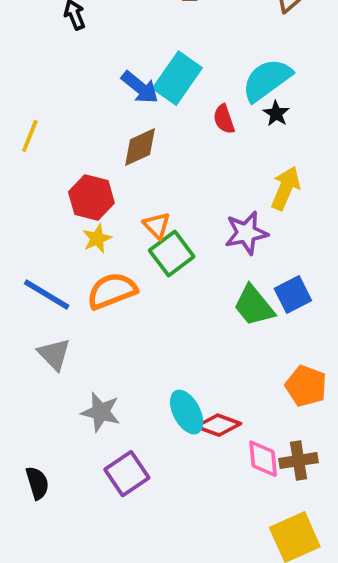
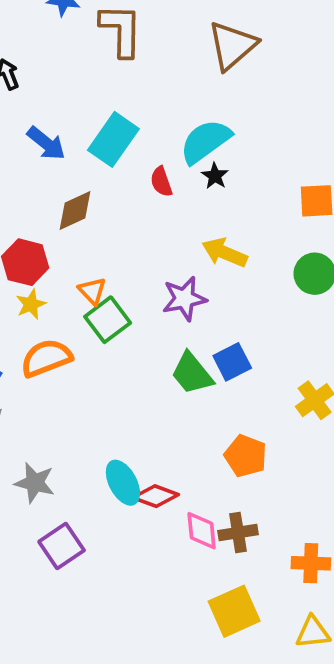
blue arrow: (140, 87) -> (46, 143), moved
yellow arrow: (285, 188) -> (225, 253), turned -90

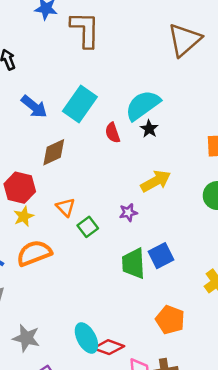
brown triangle: (232, 46) -> (184, 40), moved
yellow arrow: (225, 253) -> (156, 181), turned 128
purple star: (184, 299) -> (128, 212), size x0.6
green square: (108, 320) -> (88, 227), moved, size x0.7
green trapezoid: (192, 373) -> (134, 263), turned 36

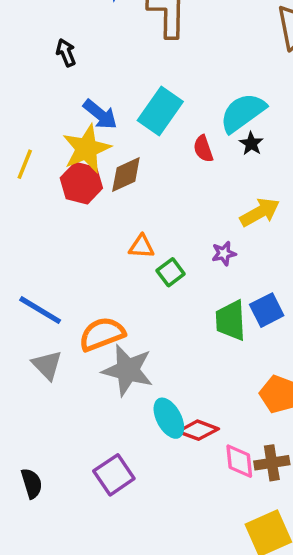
red hexagon: (20, 188) -> (81, 183), moved
orange triangle: (66, 207) -> (141, 247), turned -42
yellow star: (24, 216) -> (87, 149), moved, size x1.8
orange semicircle: (34, 253) -> (102, 334), moved
gray star: (26, 338) -> (128, 370), moved, size x1.4

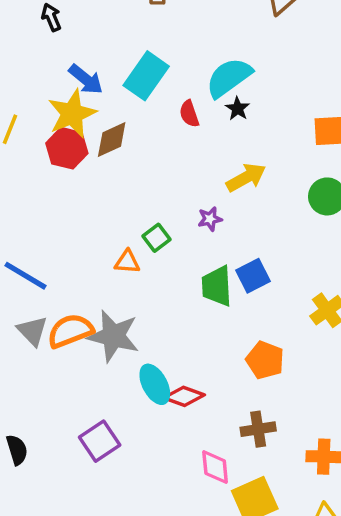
orange triangle: (141, 247) -> (127, 262), moved
orange semicircle: (102, 334) -> (70, 331), moved
pink diamond: (239, 461) -> (215, 467), moved

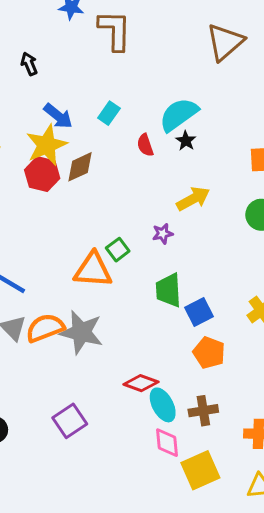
cyan rectangle: (146, 76) -> (109, 113), size x0.6
orange triangle: (127, 262) -> (93, 270), size x1.8
blue square: (253, 276) -> (199, 312), moved
cyan ellipse: (155, 384) -> (163, 405), moved

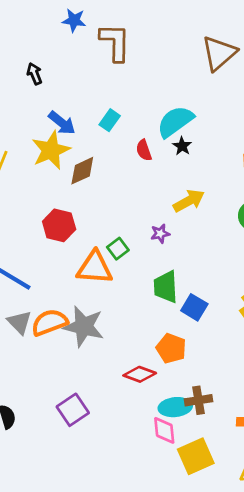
red hexagon: (42, 174) -> (59, 225), moved
blue square: (199, 312) -> (194, 307), turned -32
orange pentagon: (209, 353) -> (171, 348), moved
cyan ellipse: (163, 405) -> (175, 407), moved, turned -68

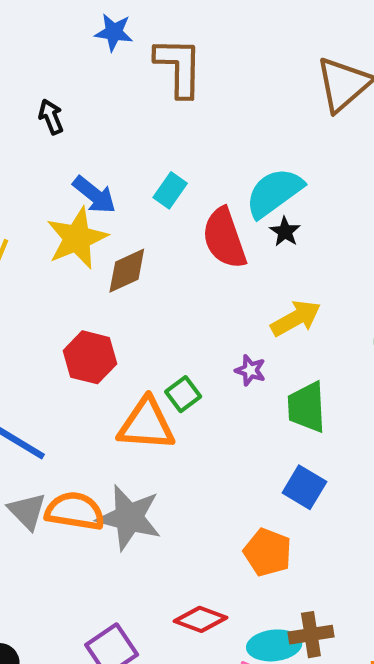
red semicircle: (144, 150) -> (224, 238), size x1.8
purple star: (160, 234) -> (250, 370), turned 30
green trapezoid: (166, 287) -> (307, 407), moved
orange semicircle: (50, 322) -> (75, 511), turned 30
red diamond: (140, 374) -> (200, 619), moved

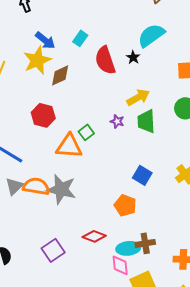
cyan semicircle: (274, 193) -> (151, 35), moved
green trapezoid: (307, 407) -> (146, 121), moved
gray triangle: (27, 511) -> (14, 186), turned 30

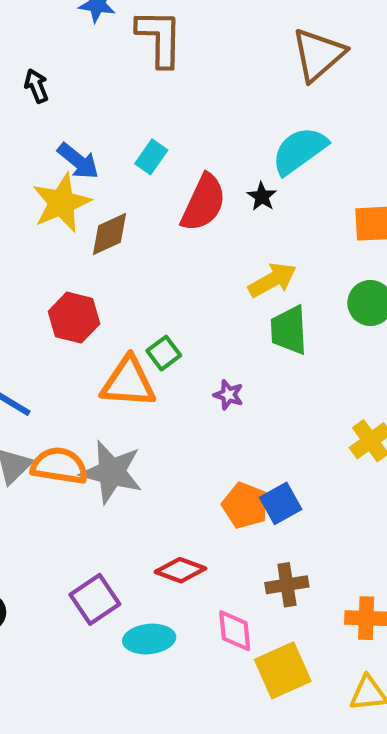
red semicircle: (105, 60) -> (203, 203), turned -136
purple star: (117, 121) -> (228, 395), moved
blue square: (142, 175) -> (281, 503), moved, turned 30
cyan ellipse: (128, 248) -> (149, 639), moved

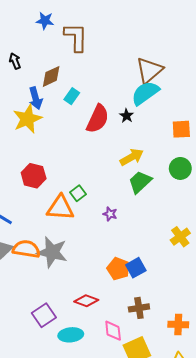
brown triangle: (318, 55) -> (149, 70), moved
blue arrow: (78, 161) -> (36, 98), turned 35
brown diamond: (109, 234) -> (51, 76), moved
green trapezoid: (289, 330) -> (140, 182), turned 50

